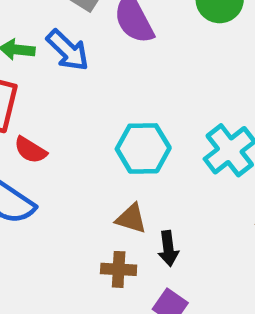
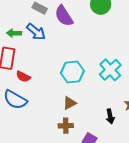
brown triangle: (131, 219) -> (70, 103), turned -40
black arrow: (168, 248) -> (110, 116), moved

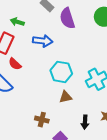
blue arrow: (36, 32) -> (43, 41), moved, turned -48
brown triangle: (70, 103) -> (66, 97), moved

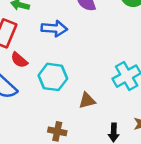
cyan hexagon: (61, 72) -> (53, 77), moved

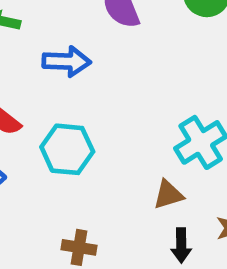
brown triangle: (87, 101) -> (168, 195), moved

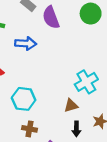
cyan hexagon: (67, 149) -> (24, 99), moved

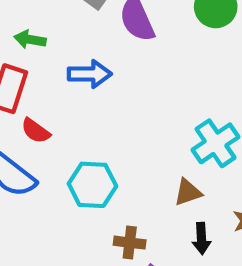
brown cross: (29, 129) -> (130, 243), moved

